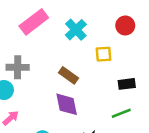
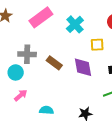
brown rectangle: (68, 75) -> (54, 63), moved
purple diamond: (67, 104) -> (83, 67), moved

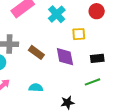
cyan semicircle: (46, 110) -> (36, 88), moved

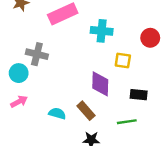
cyan cross: (57, 14) -> (102, 31), turned 36
brown rectangle: (36, 52) -> (86, 111), moved

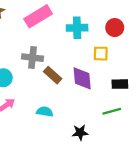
red circle: (150, 38) -> (115, 28), moved
gray cross: (37, 54) -> (32, 58), moved
brown rectangle: (86, 111) -> (53, 75), moved

